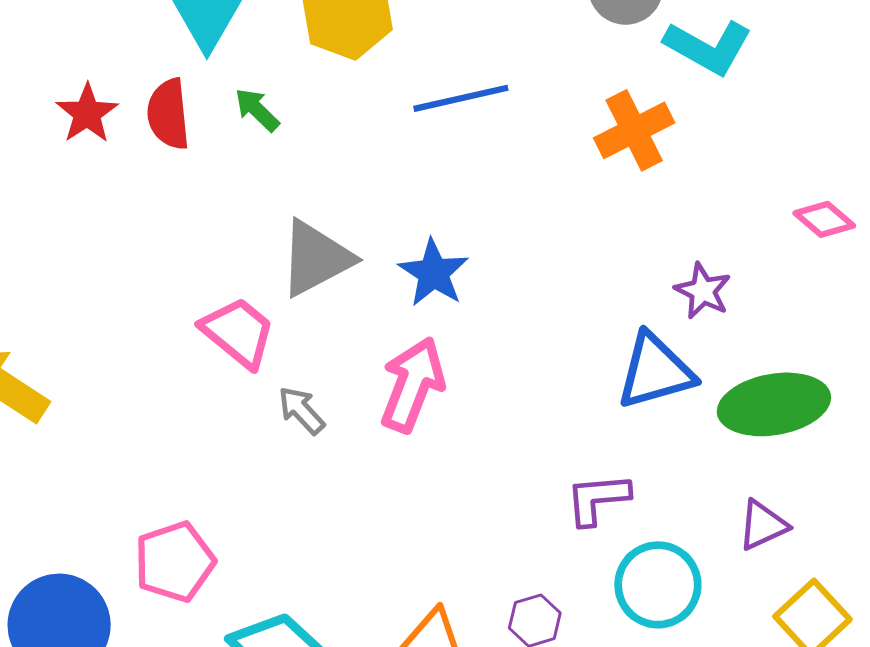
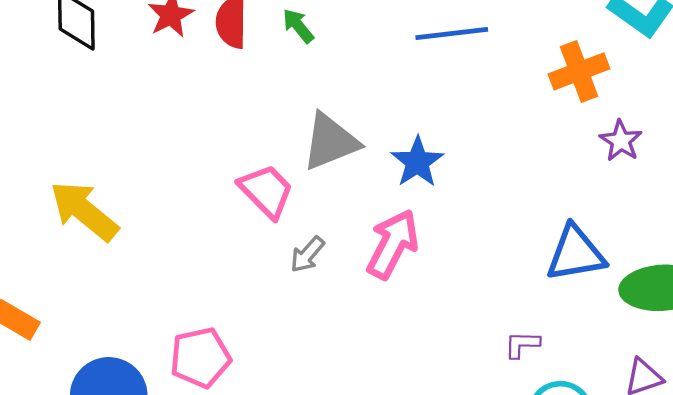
purple star: (703, 291) -> (621, 141), moved
gray arrow: (301, 410) -> (307, 254), turned -102
purple L-shape: (598, 499) -> (522, 344), size x0.7

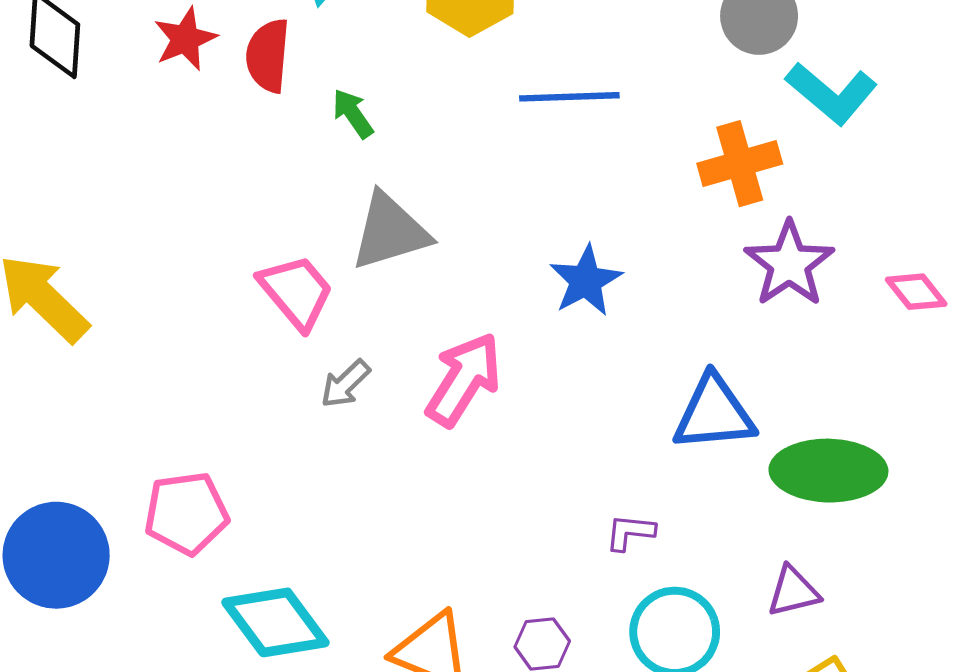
green arrow: (298, 26) -> (353, 113), moved
purple star: (621, 141) -> (789, 264), size x1.5
blue star: (417, 162) -> (586, 281), moved

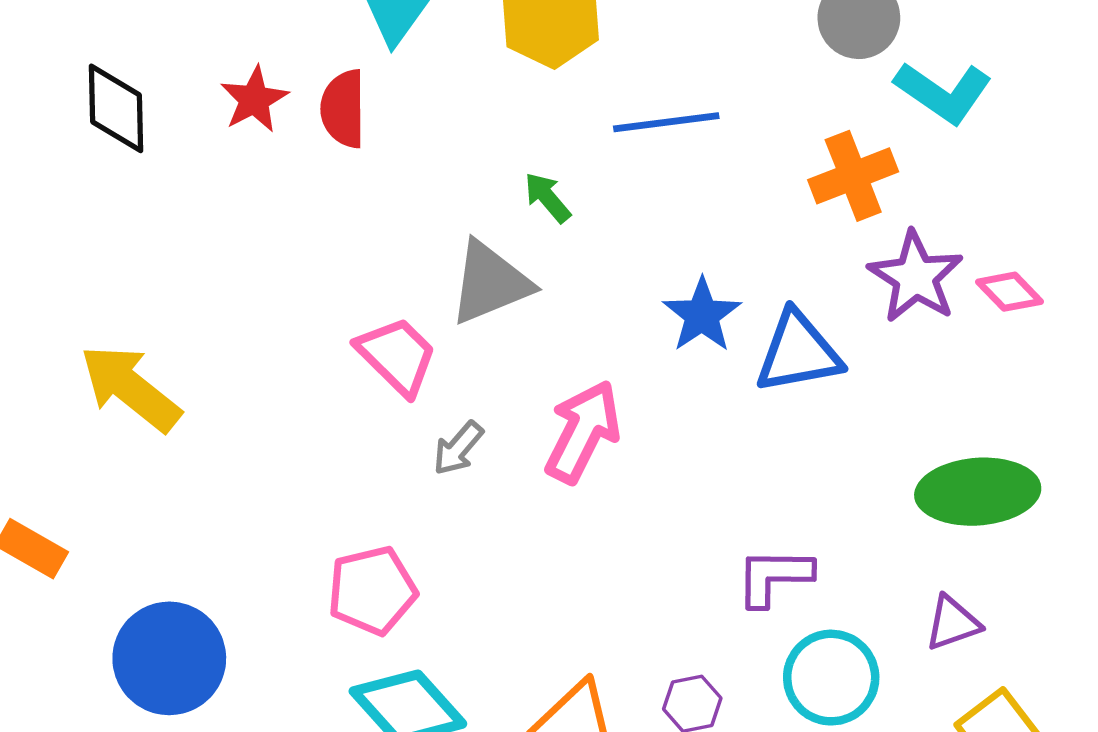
green arrow: (353, 113) -> (547, 198), moved
pink diamond: (916, 292) -> (1010, 292), moved
blue triangle: (714, 413) -> (798, 352), moved
pink pentagon: (186, 513) -> (372, 590), moved
purple L-shape: (630, 532) -> (774, 577), size x1.5

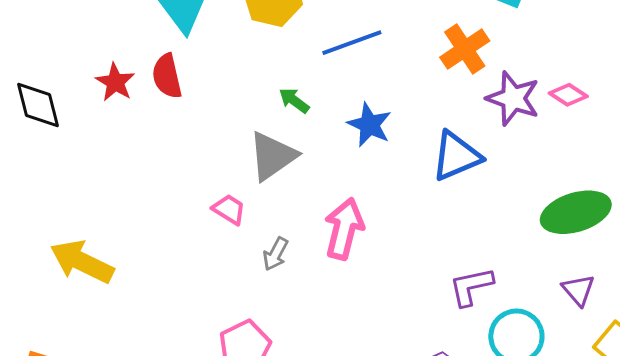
blue star: (702, 315) -> (369, 125), moved
pink trapezoid: (397, 356) -> (229, 209), size x0.7
purple triangle: (953, 623) -> (578, 290), turned -39

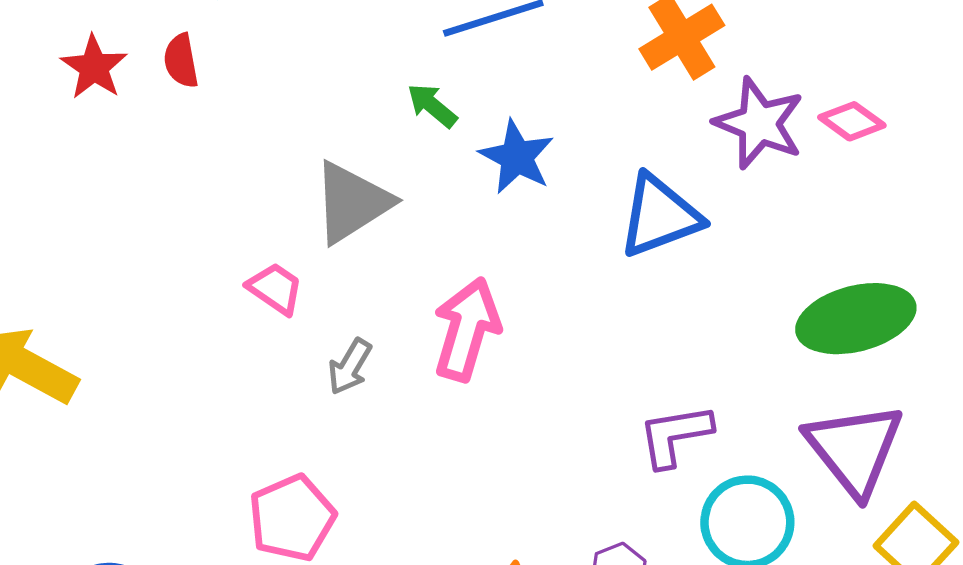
red semicircle: (167, 76) -> (181, 61), size x0.7
green arrow: (294, 100) -> (432, 106), moved
purple triangle: (578, 290) -> (854, 449), size x1.8

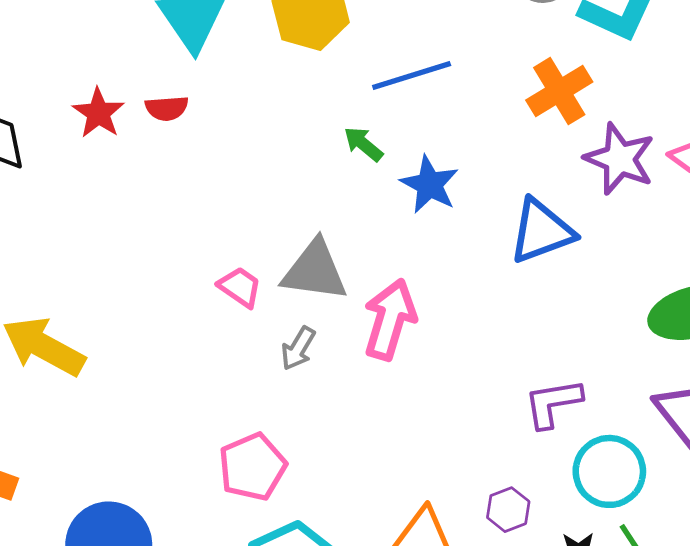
red semicircle: (181, 61) -> (167, 108), turned -84
gray triangle: (352, 202) -> (315, 271), moved, turned 40

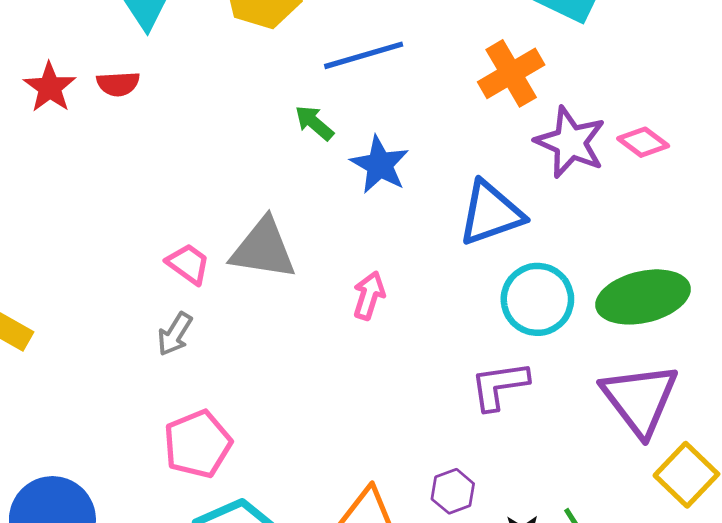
pink arrow: (390, 319) -> (369, 295), moved, size x0.6
gray arrow: (298, 348) -> (175, 334), moved
cyan circle: (609, 471) -> (537, 299), moved

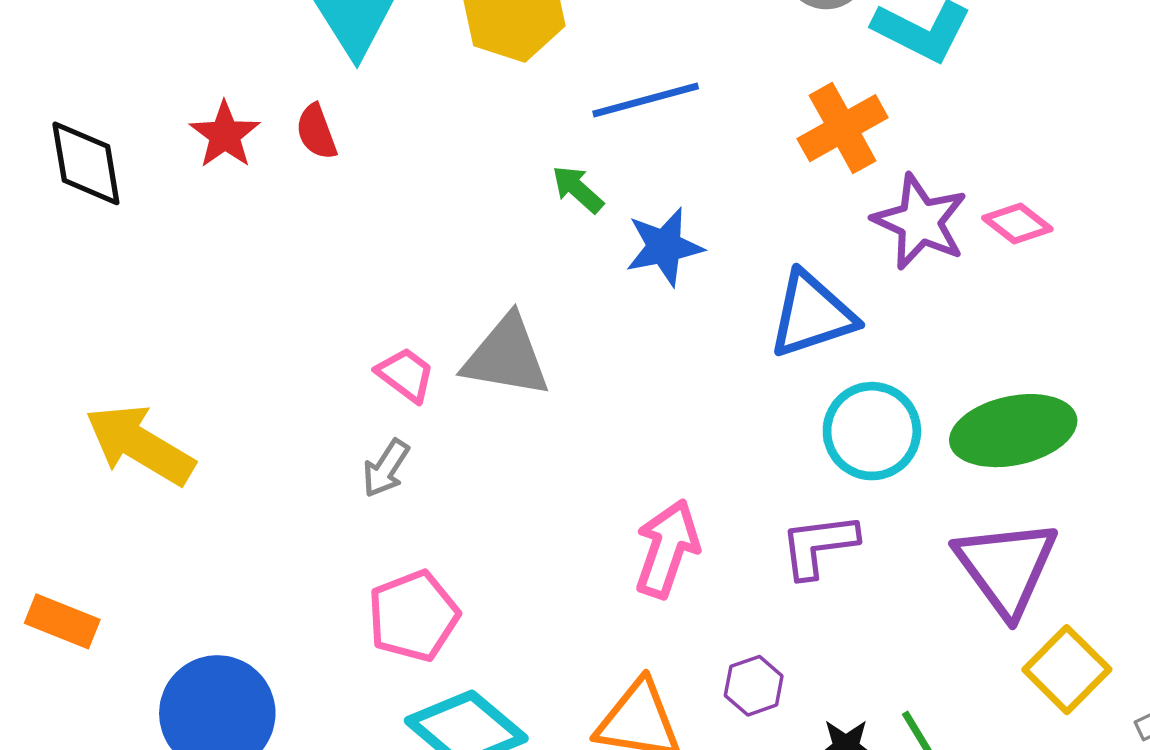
red semicircle: (118, 84) -> (316, 132), turned 72
blue star: (380, 165) -> (664, 247), turned 30
pink arrow: (369, 295) -> (667, 549), moved, size x1.5

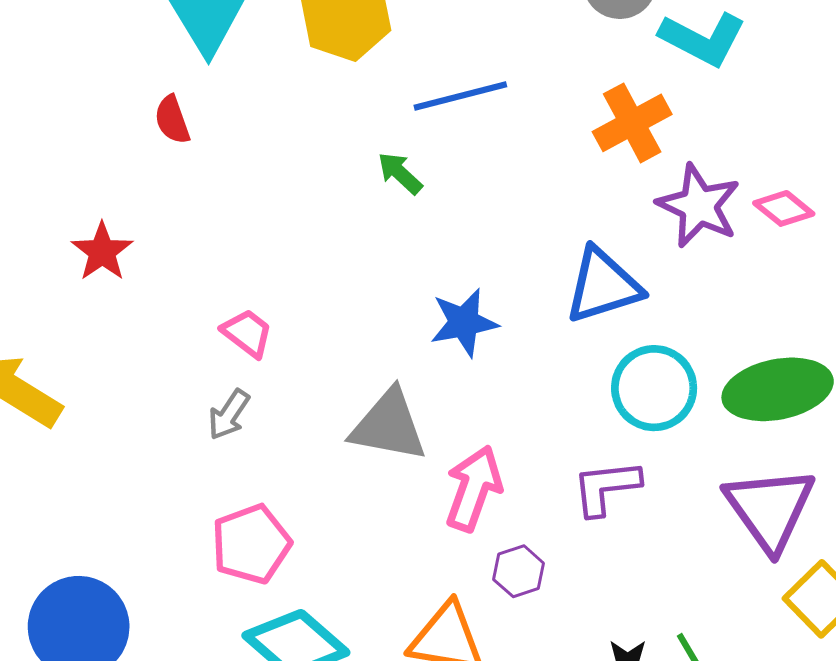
red star: (225, 135) -> (102, 252), moved
blue star: (664, 247) -> (464, 323), moved
gray triangle: (506, 357) -> (389, 425), moved
purple hexagon: (754, 686) -> (519, 571), moved

